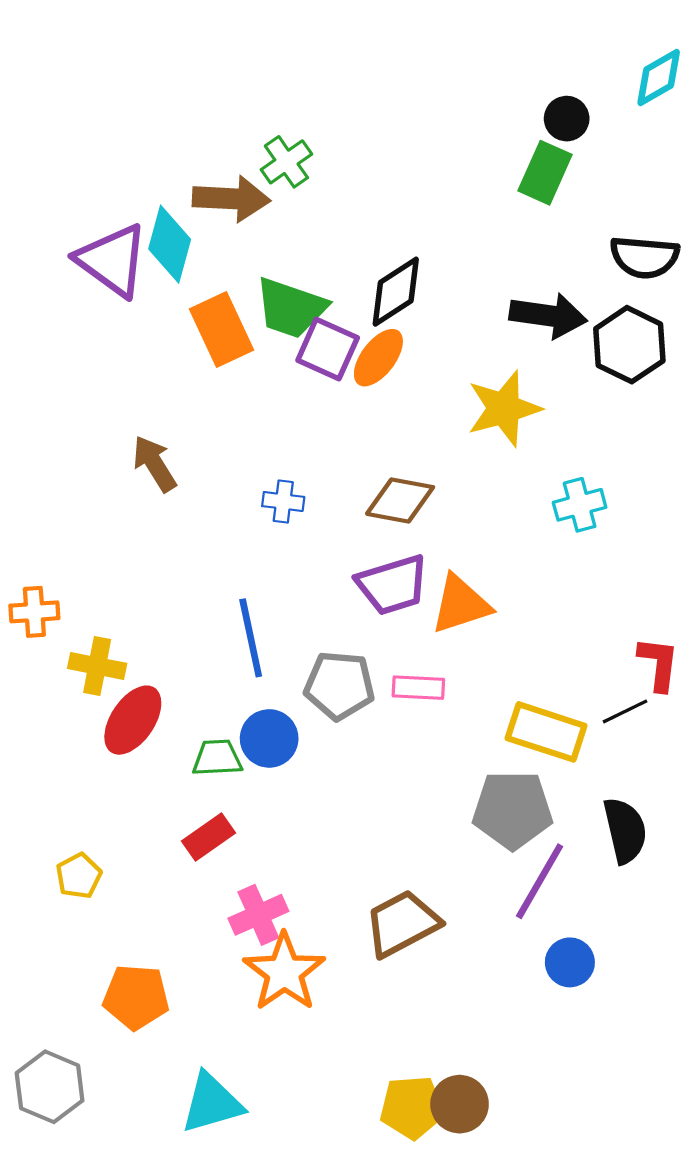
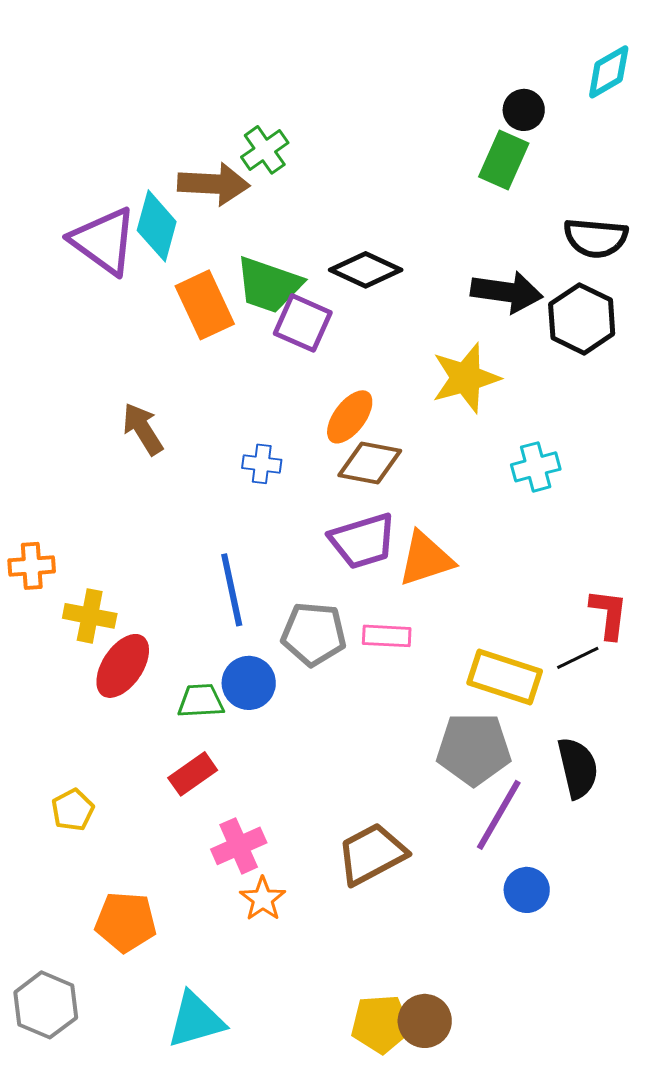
black diamond: (396, 292) -> (366, 270), turned 58
orange ellipse: (378, 358) -> (350, 417), moved
orange star: (284, 972) -> (263, 899), size x0.6

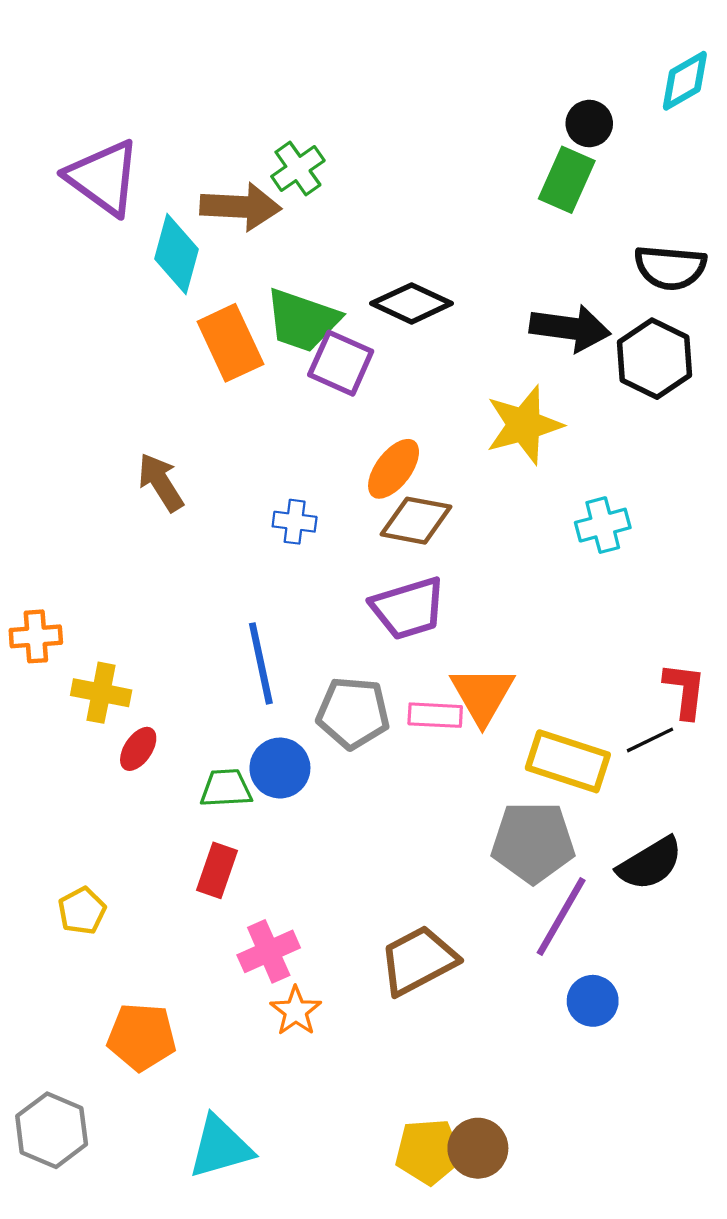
purple triangle: (104, 241) -> (103, 177), moved
orange triangle: (426, 559) -> (482, 695), moved, turned -42
red ellipse: (123, 666) -> (138, 749), size x0.6
black semicircle: (578, 768) -> (650, 864), turned 72
red rectangle: (193, 774) -> (217, 870), turned -36

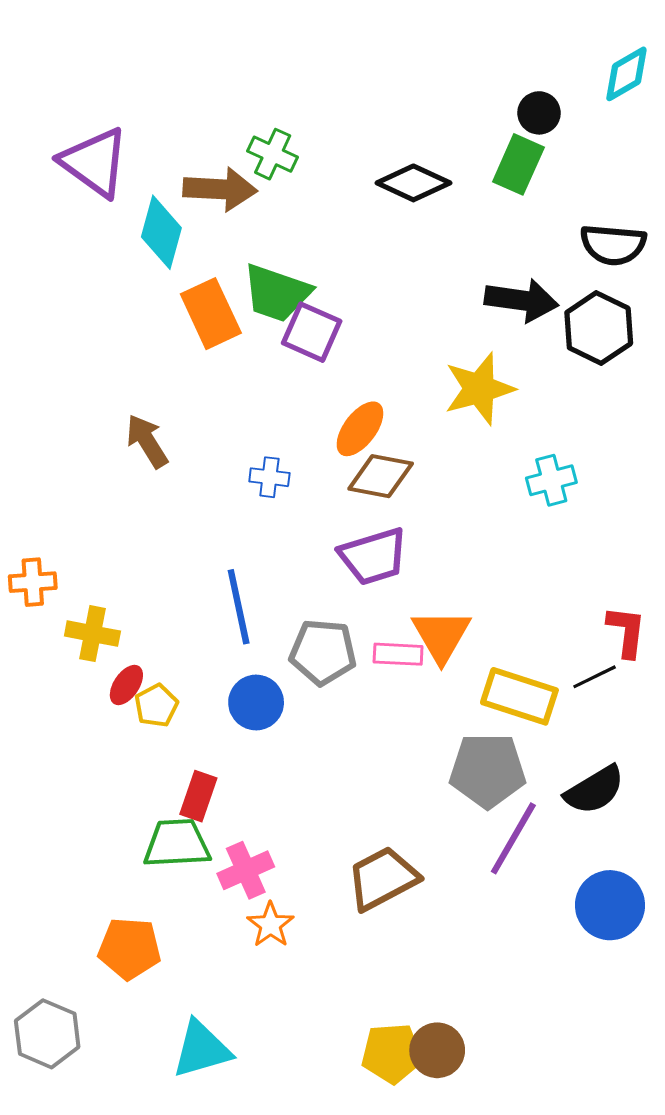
green cross: (298, 168) -> (273, 154), turned -30
black diamond: (412, 303) -> (413, 183), moved
green trapezoid: (226, 788) -> (177, 843), moved, size x1.4
yellow pentagon: (82, 911) -> (156, 706), moved
blue circle: (593, 1001) -> (610, 905), moved, size x1.5

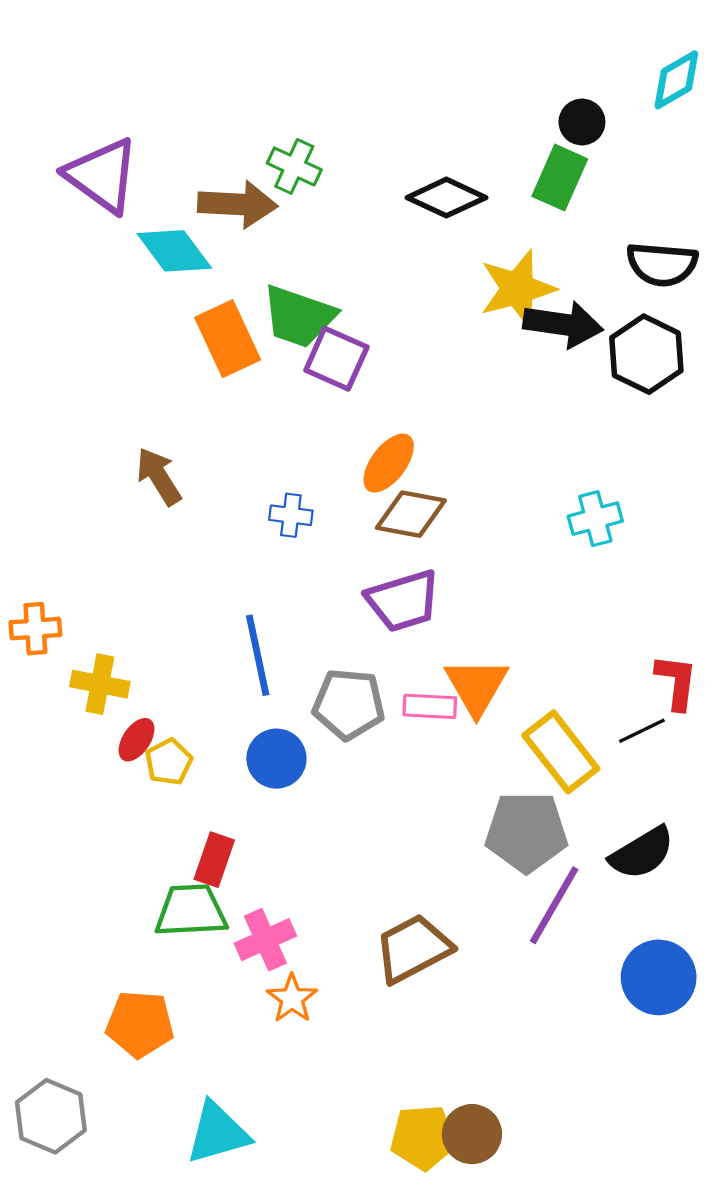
cyan diamond: (161, 232) -> (174, 251), turned -52
yellow star: (479, 389) -> (518, 289), moved
yellow rectangle: (519, 696) -> (561, 752), turned 34

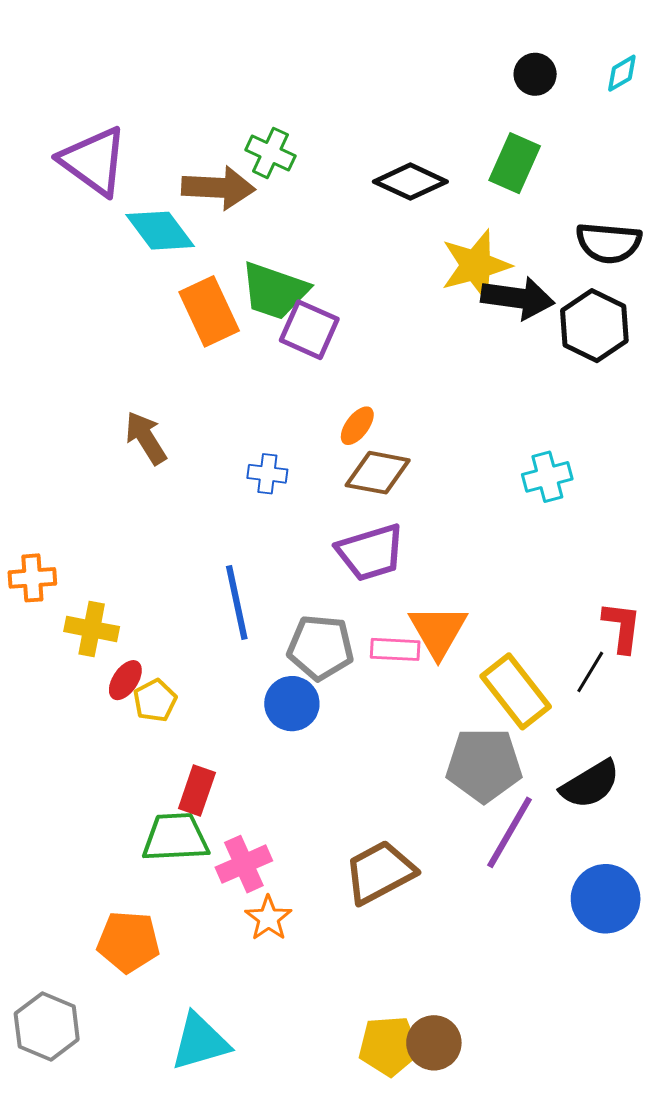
cyan diamond: (676, 80) -> (622, 73), size x0.7
black circle: (582, 122) -> (535, 74), moved
orange ellipse: (389, 463) -> (357, 426), size x0.7
black line: (642, 731) -> (590, 672), turned -33
blue circle: (276, 759) -> (292, 704), moved

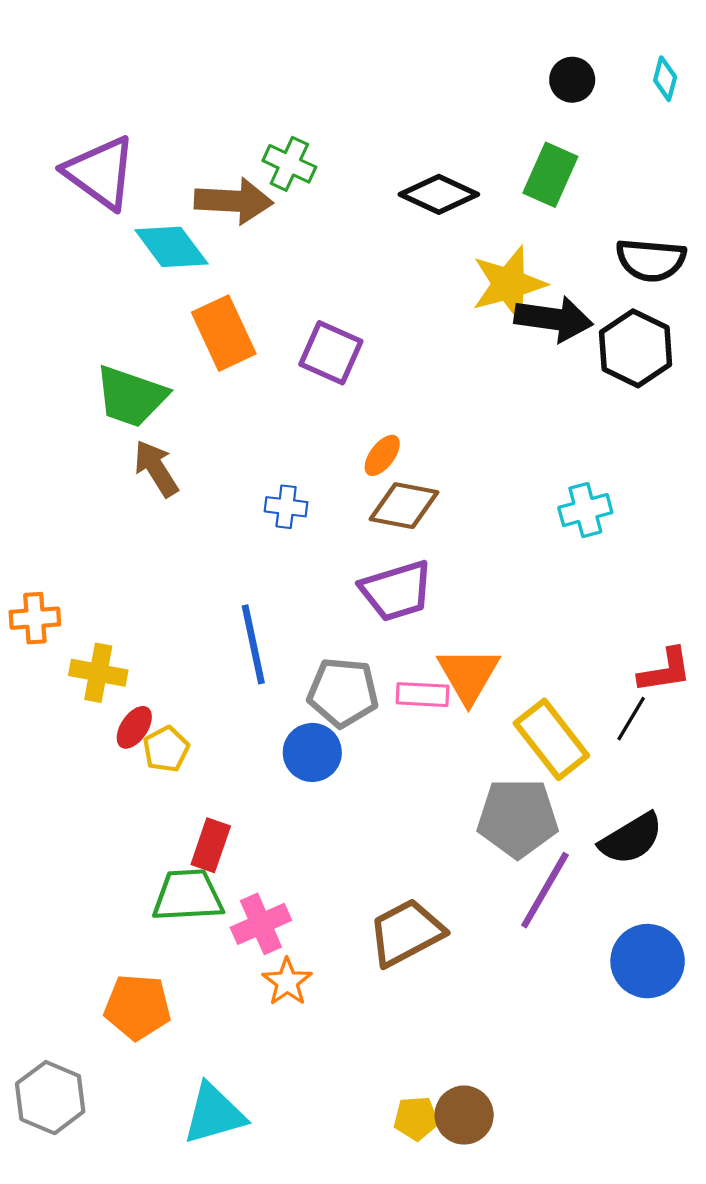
cyan diamond: (622, 73) -> (665, 79), turned -45
green trapezoid: (275, 291) -> (131, 396), moved
red L-shape: (622, 627) -> (665, 671), turned 74
yellow pentagon: (389, 1046) -> (416, 1118), size x0.7

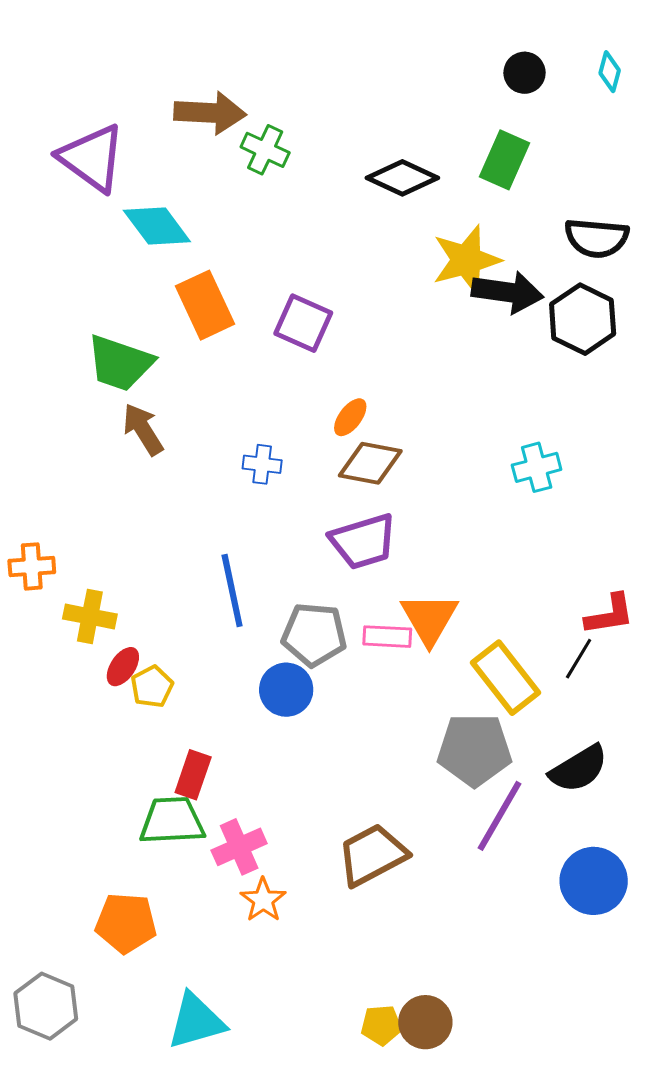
brown arrow: (234, 201) -> (210, 113), moved

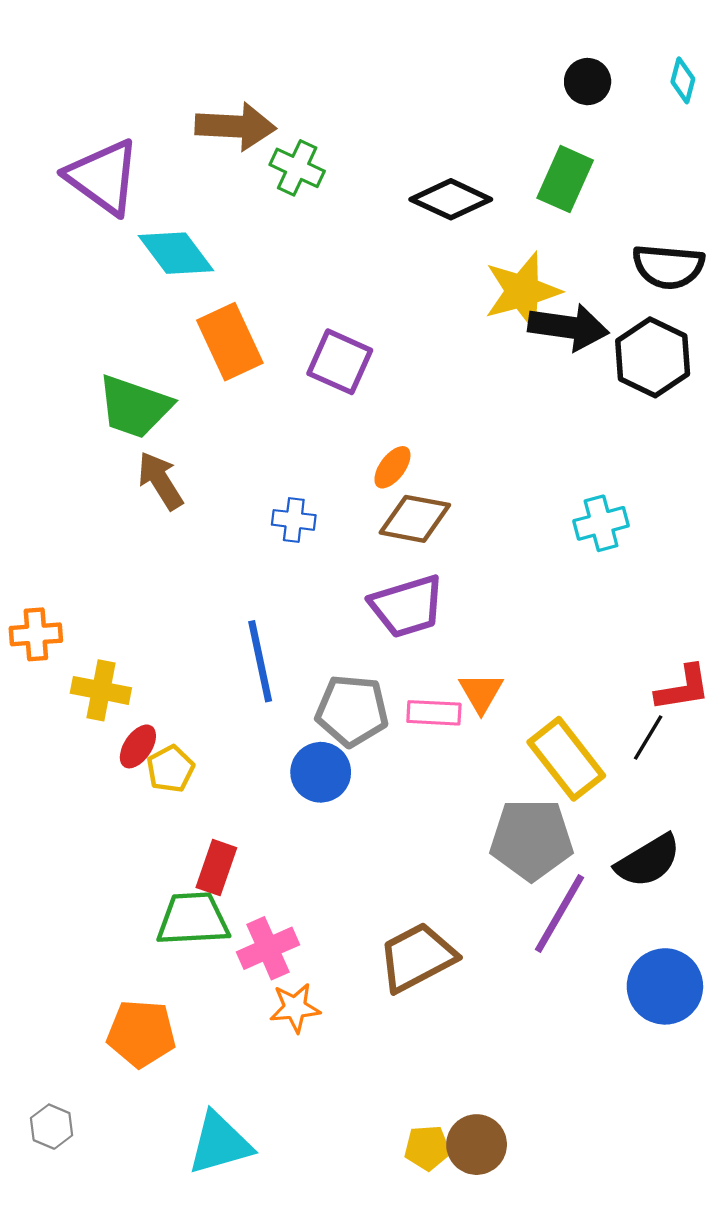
orange triangle: (429, 619) -> (481, 693), size x0.7
orange star: (263, 900) -> (295, 1008), turned 30
gray hexagon: (46, 1006) -> (52, 1127), size x0.6

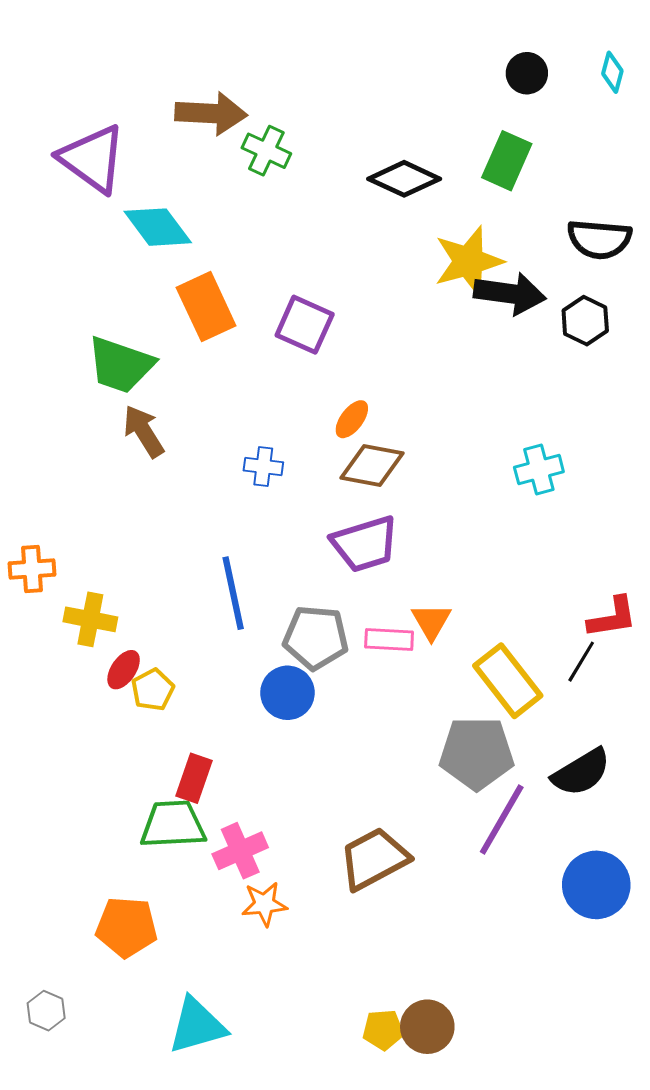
black hexagon: (653, 357) -> (585, 321), size x0.7

